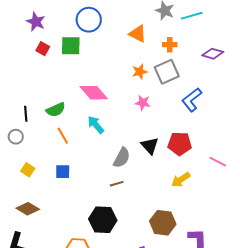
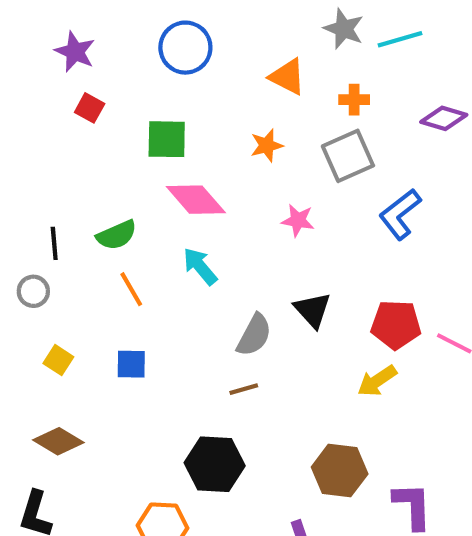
green square: (71, 46) -> (167, 139), moved
orange star: (140, 72) -> (267, 145), moved
red pentagon: (180, 144) -> (396, 325), moved

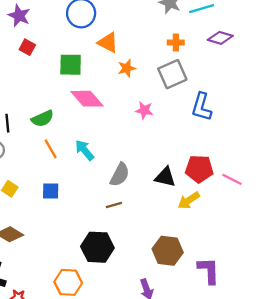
orange triangle: (288, 77) -> (108, 43), moved
purple diamond: (444, 118) -> (220, 38), moved
blue L-shape: (400, 214) -> (202, 107), turned -36
cyan arrow: (200, 266) -> (85, 150), moved
black triangle: (313, 310) -> (165, 177), moved, turned -35

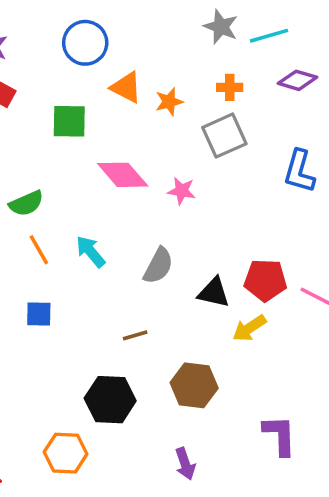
orange star: (127, 68) -> (169, 102), moved
pink diamond: (87, 99) -> (123, 175), moved
blue L-shape: (202, 107) -> (299, 171), moved
gray semicircle: (120, 175) -> (158, 266), moved
brown hexagon: (168, 251) -> (194, 385), moved

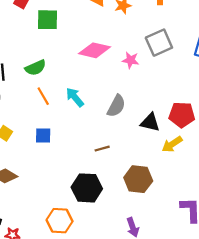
green square: (69, 121) -> (48, 20), moved
gray square: (224, 136) -> (159, 43), moved
pink diamond: (123, 175) -> (94, 50), turned -36

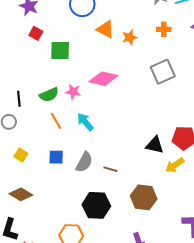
pink star: (131, 60) -> (73, 92), moved
gray semicircle: (116, 106) -> (84, 162), moved
brown line: (102, 149) -> (110, 169), turned 32

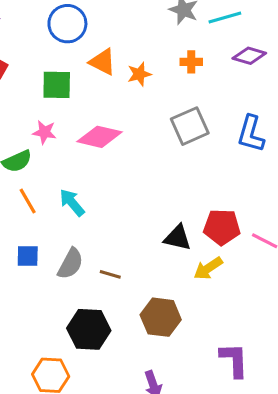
green square: (60, 50) -> (57, 85), moved
pink star: (73, 92) -> (44, 132), moved

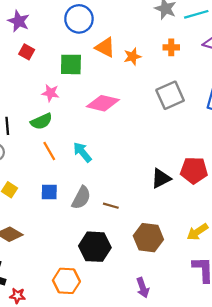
pink star: (44, 132) -> (50, 93), moved
black triangle: (177, 238) -> (161, 178), turned -40
yellow arrow: (208, 268) -> (197, 232), moved

